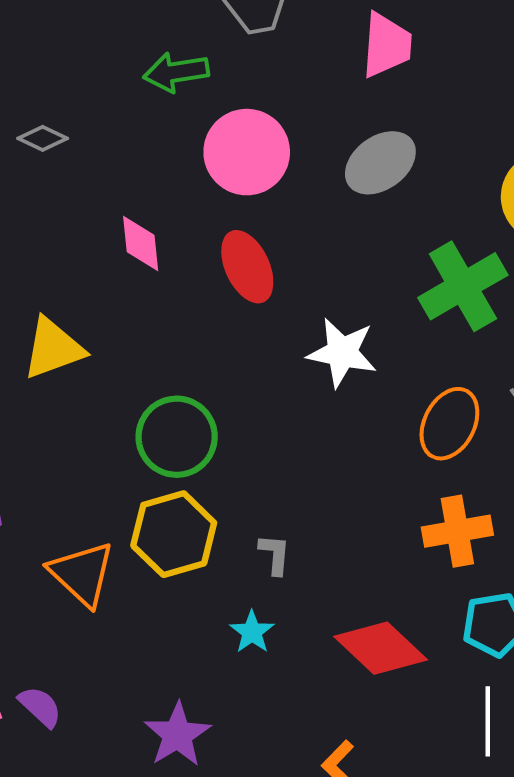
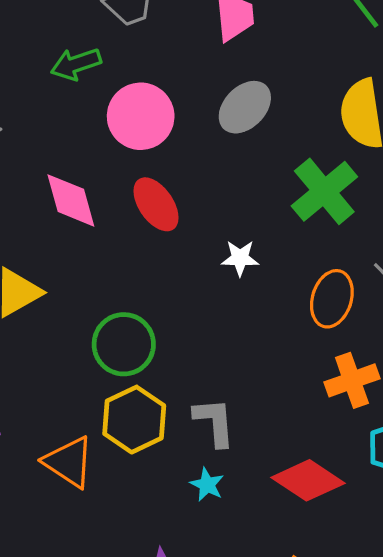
pink diamond: (141, 244) -> (71, 200), size x1.4
white star: (342, 353) -> (240, 258), size x0.7
gray L-shape: (275, 554) -> (214, 422), size x1.6

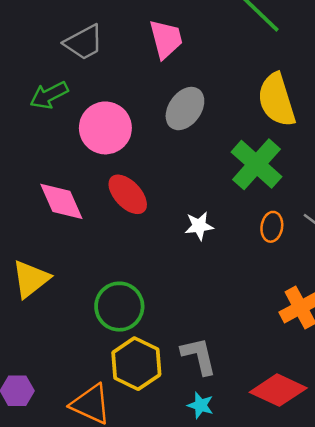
orange ellipse: (332, 299) -> (272, 227), moved, size x0.7

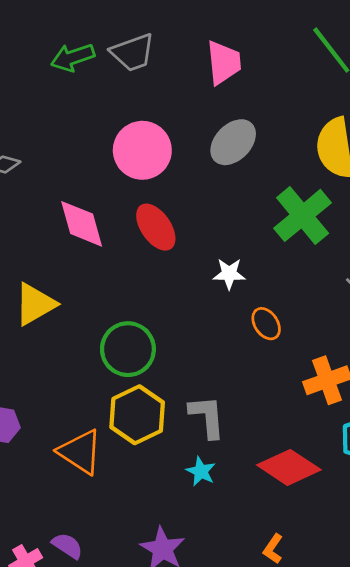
green arrow: (49, 95) -> (73, 57), moved
orange ellipse: (272, 227) -> (266, 324), moved, turned -52

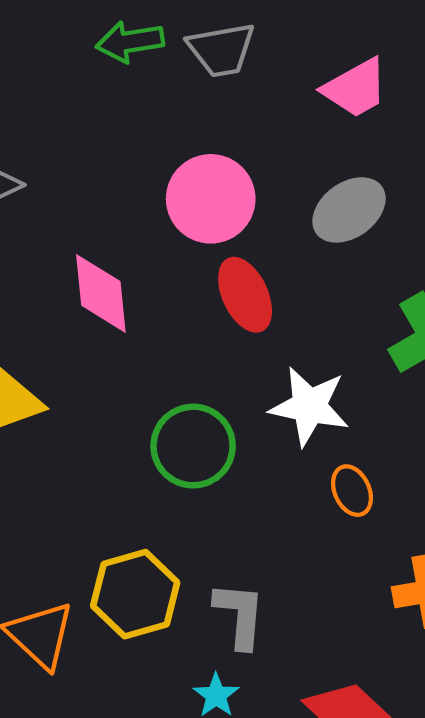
pink trapezoid: (224, 63) -> (355, 88), turned 57
red ellipse: (156, 227) -> (245, 295), moved
white star: (229, 274) -> (309, 406), size x1.6
green circle: (128, 349) -> (193, 446), moved

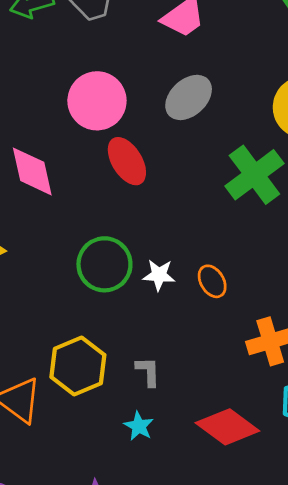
white star: (309, 406) -> (159, 275), moved, size x0.6
gray L-shape: (240, 615) -> (148, 372), size x0.7

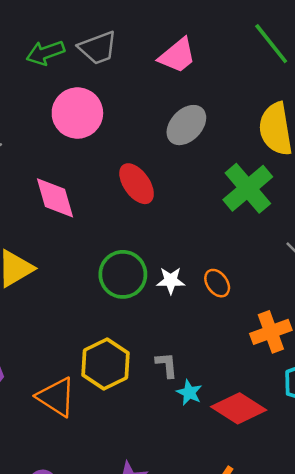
pink circle: (97, 101) -> (77, 113), moved
cyan star: (139, 426) -> (189, 392), moved

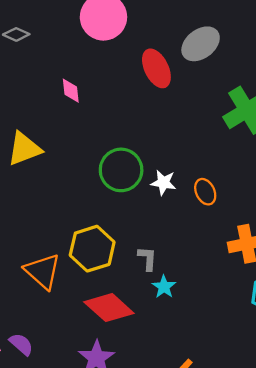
red ellipse: (137, 184) -> (156, 68), moved
pink diamond: (55, 198) -> (71, 91), size x0.6
red diamond: (239, 408) -> (109, 308), moved

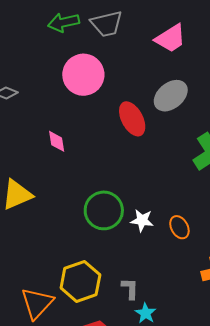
orange triangle: (43, 271) -> (37, 303), turned 33

